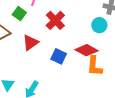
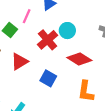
cyan circle: (99, 25) -> (67, 31), moved
red diamond: (86, 50) -> (79, 59), moved

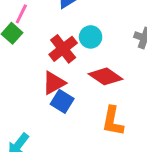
pink line: (27, 16) -> (21, 14), moved
red triangle: (20, 62) -> (54, 83), moved

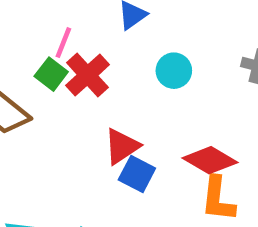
red cross: (63, 49) -> (87, 75), moved
red diamond: (106, 76) -> (210, 160), moved

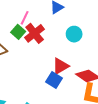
red triangle: (122, 146) -> (61, 66), moved

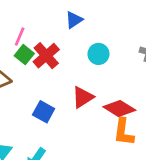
pink line: (25, 18) -> (20, 36), moved
blue square: (54, 80) -> (44, 112), moved

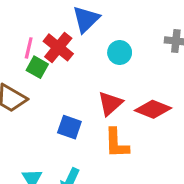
blue triangle: (74, 20) -> (86, 19), size x1.4
red cross: (46, 56) -> (58, 47), moved
orange L-shape: (124, 132) -> (117, 143), moved

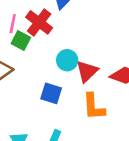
cyan circle: (120, 53) -> (67, 60), moved

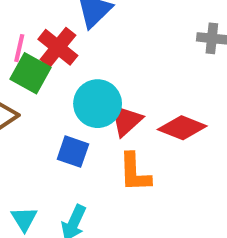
green square: (21, 41) -> (30, 73), size x1.4
cyan circle: (67, 60) -> (98, 104), size x1.5

